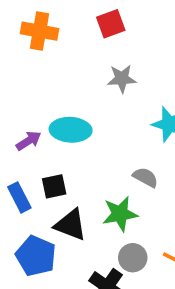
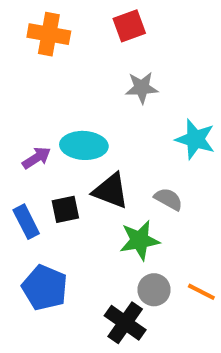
black triangle: (71, 225) -> (111, 191), moved

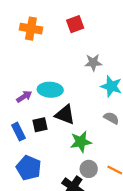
gray star: (142, 88) -> (93, 63), moved
gray semicircle: (168, 199) -> (111, 118), moved

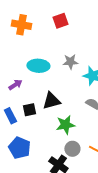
gray star: (93, 63) -> (70, 62), moved
cyan ellipse: (50, 90) -> (38, 66), moved
black triangle: (65, 115) -> (51, 101), turned -36

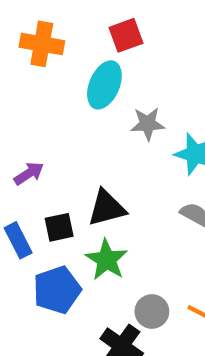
cyan ellipse: (38, 66) -> (104, 85), moved, turned -70
green star: (65, 125) -> (107, 260), moved, turned -30
blue pentagon: (19, 148) -> (57, 290), moved, turned 30

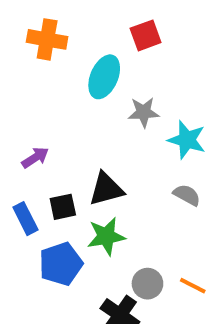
red square: (126, 35) -> (146, 35), moved
green star: (107, 260) -> (106, 236), turned 30

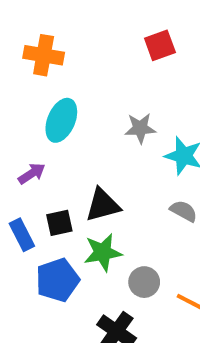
red square: (146, 35) -> (160, 45), moved
cyan ellipse: (104, 77) -> (61, 120), moved
gray circle: (147, 284) -> (144, 282), moved

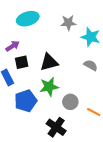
cyan ellipse: (61, 120) -> (28, 19), turned 50
black square: (59, 223) -> (22, 62), moved

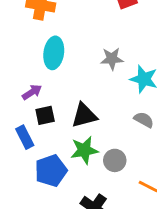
cyan ellipse: (28, 19) -> (54, 53), turned -65
gray circle: (70, 102) -> (115, 160), moved

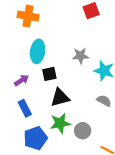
black square: (45, 115) -> (49, 74), moved
blue rectangle: (25, 137) -> (25, 108), moved

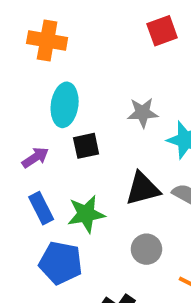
black triangle: (60, 98) -> (143, 189), moved
green star: (60, 123) -> (86, 214), moved
blue pentagon: (35, 138) -> (61, 263), turned 30

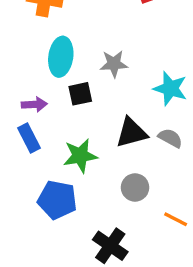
gray star: (143, 113) -> (114, 64), moved
purple arrow: (35, 158) -> (34, 104), turned 30
blue rectangle: (41, 208) -> (29, 138), moved

